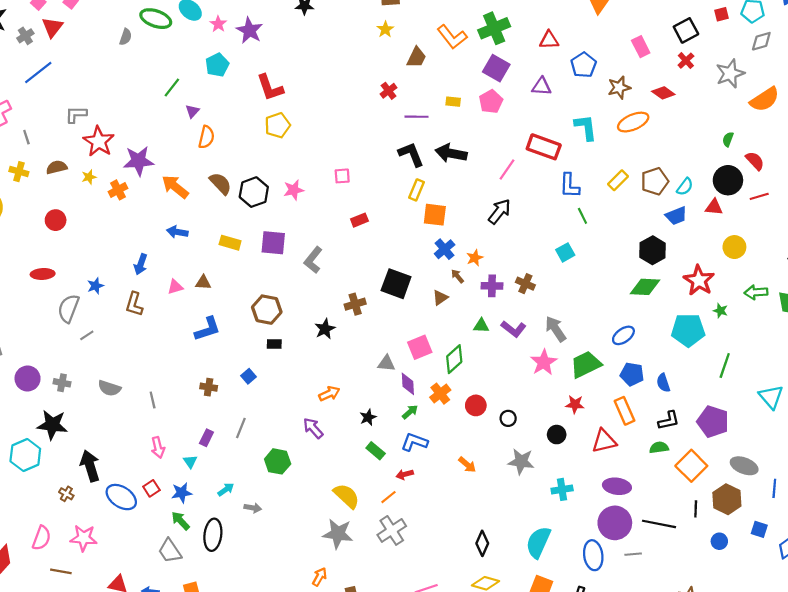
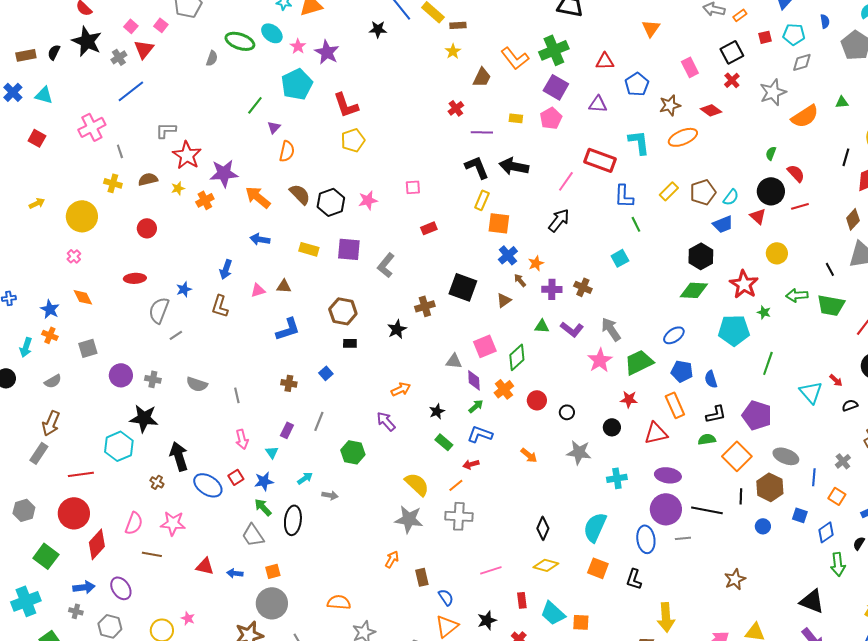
cyan pentagon: (217, 65) -> (297, 84), size x1.4
red triangle: (714, 207) -> (758, 216), turned 36
gray cross: (392, 530) -> (459, 516), turned 36

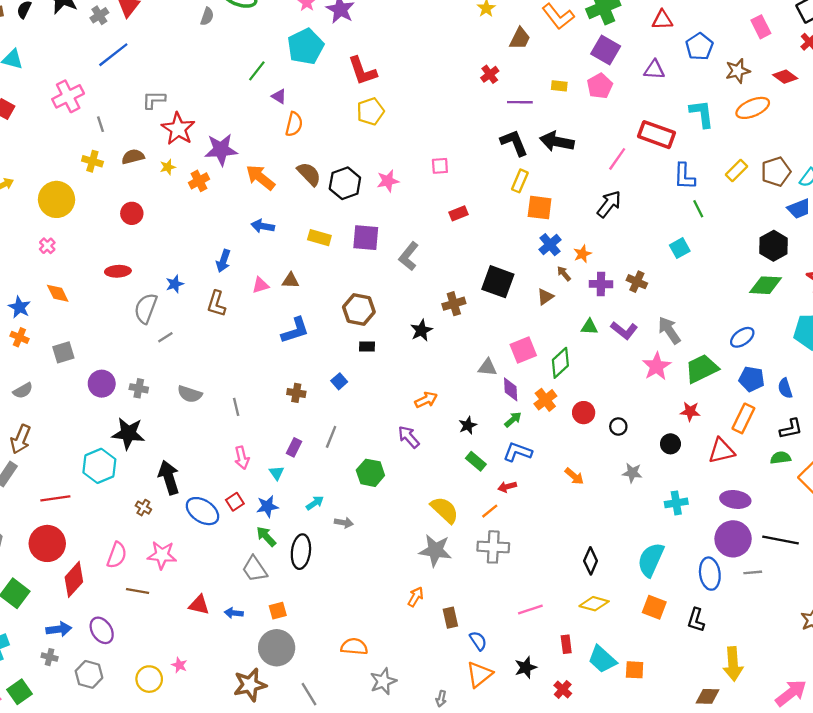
purple triangle: (274, 127) -> (279, 96), turned -40
orange rectangle: (675, 405) -> (743, 418), turned 50
gray star: (579, 452) -> (632, 473), size x0.7

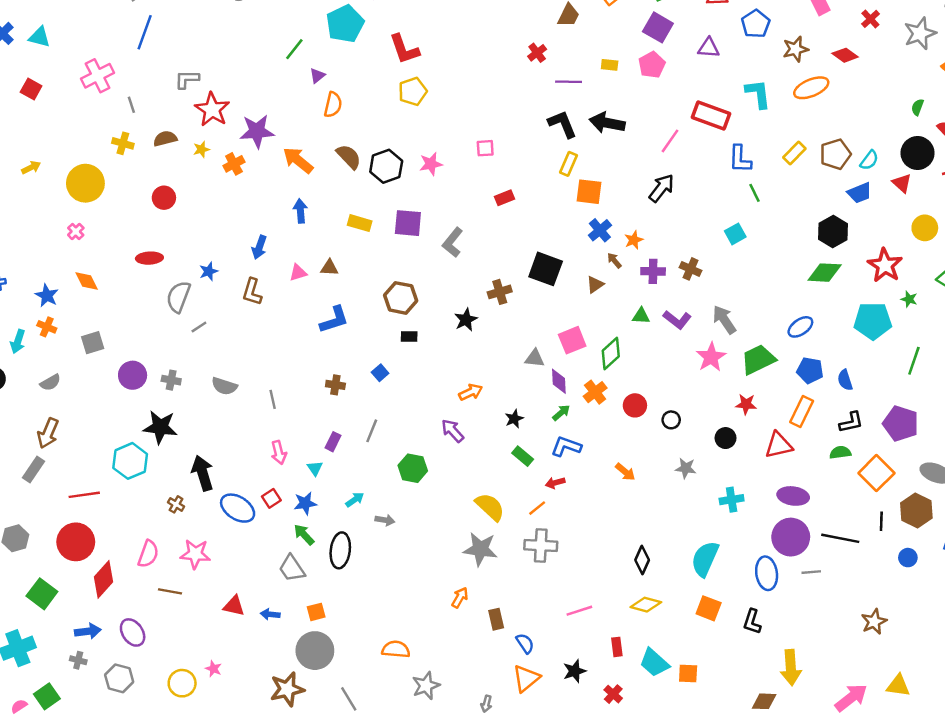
blue line: (113, 55) -> (145, 32), turned -32
purple triangle: (279, 96) -> (317, 76), turned 49
blue arrow: (263, 226) -> (300, 211), turned 75

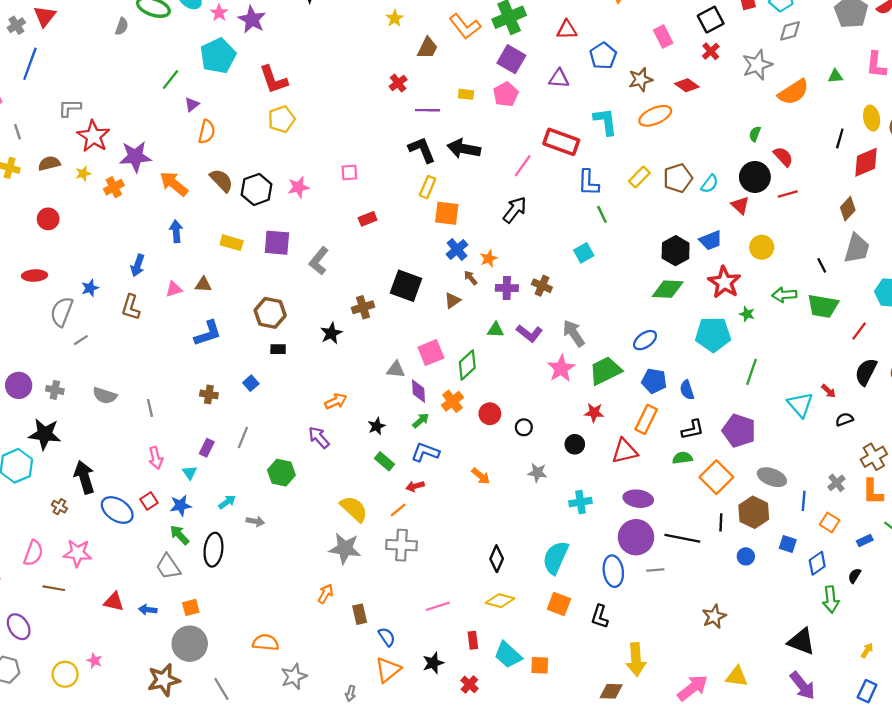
blue trapezoid: (860, 193) -> (711, 240), moved

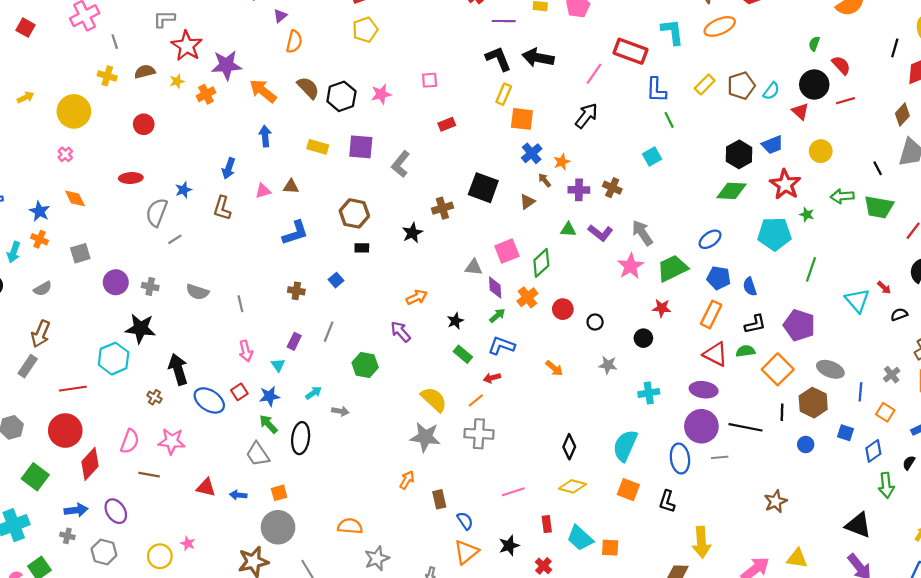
red triangle: (625, 451) -> (715, 354), moved, turned 40

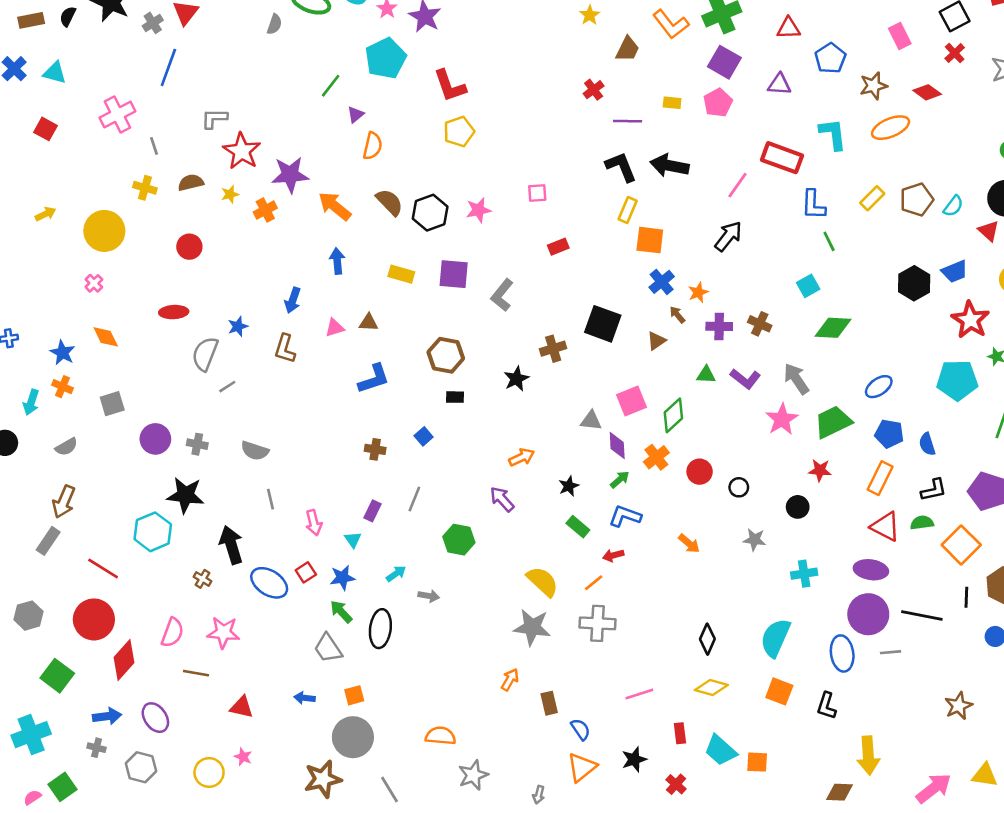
green diamond: (732, 191) -> (833, 328), moved
gray line: (240, 304) -> (270, 499), moved
red line: (73, 389) -> (103, 568), turned 40
red triangle: (206, 487) -> (242, 707), moved

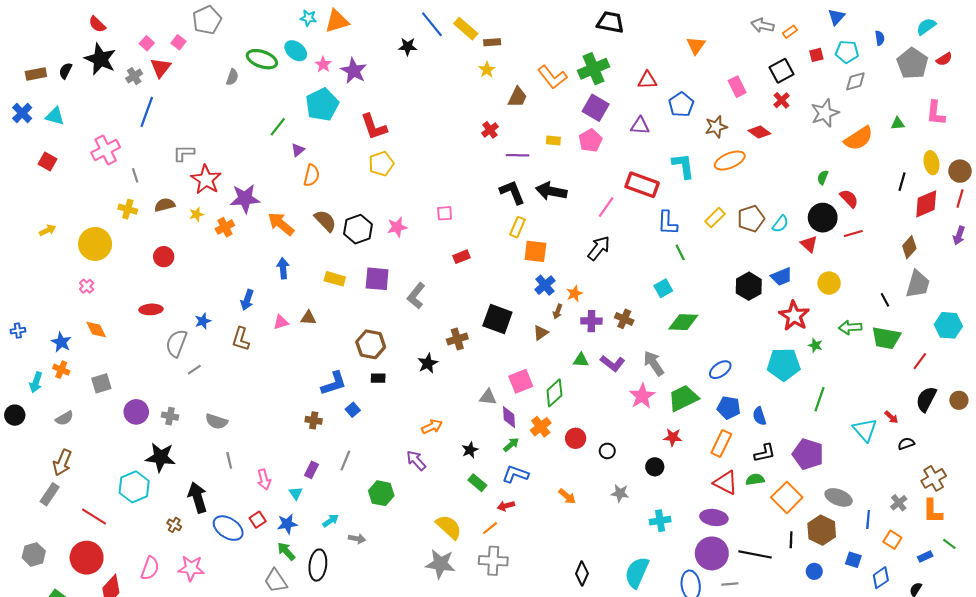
brown arrow: (677, 315) -> (558, 312), turned -120
blue L-shape: (374, 379) -> (334, 383), moved

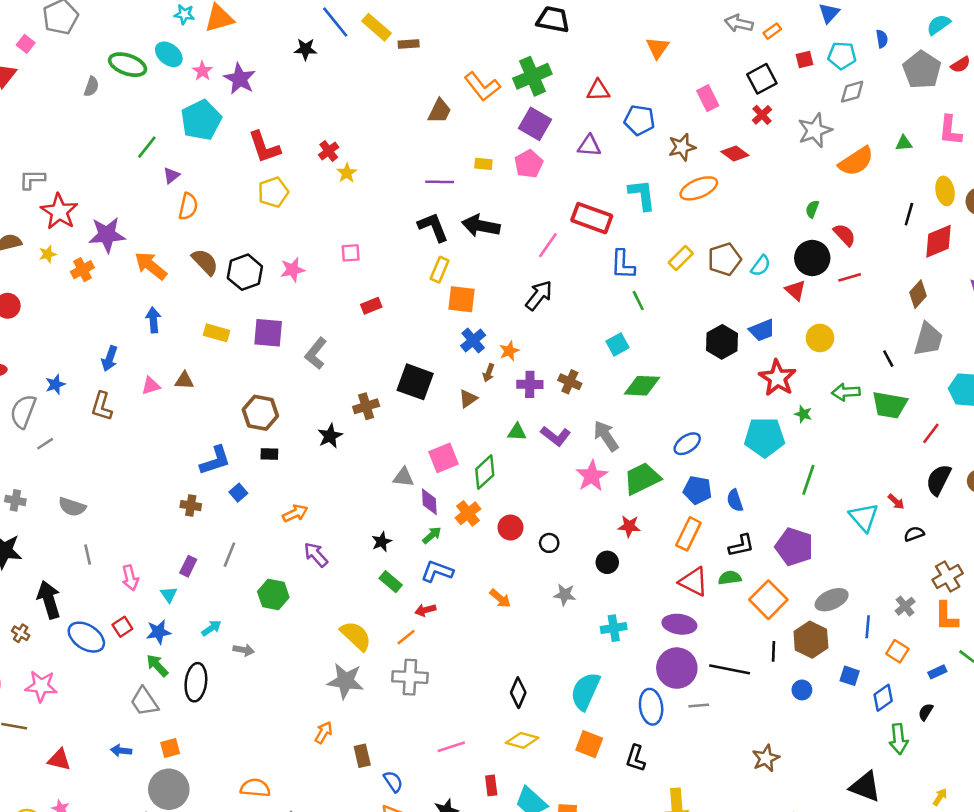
yellow star: (487, 70) -> (347, 173), moved
blue pentagon: (681, 105) -> (639, 120), turned -30
red cross: (490, 130) -> (329, 151), moved
orange arrow: (432, 427) -> (295, 513), moved
gray ellipse: (839, 497) -> (832, 600), turned -45

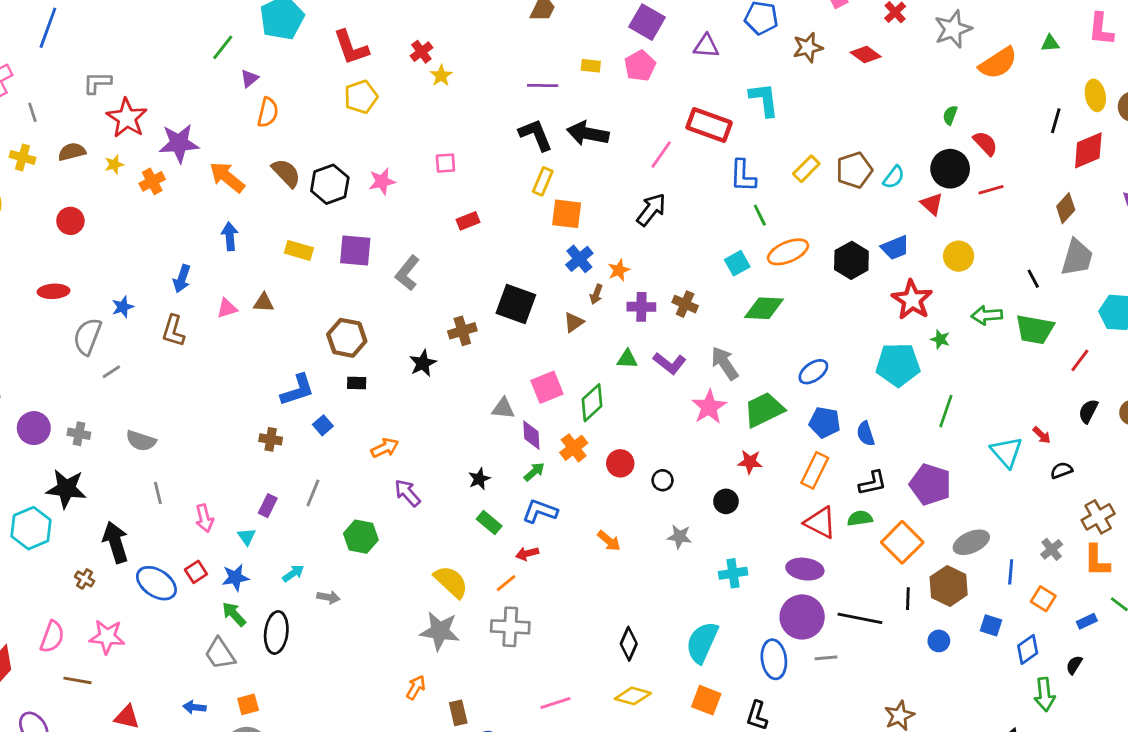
orange ellipse: (699, 188) -> (788, 252), moved
black semicircle: (939, 480) -> (1088, 411), size x0.7

